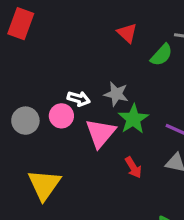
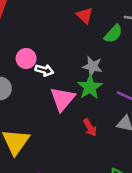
gray star: (116, 94) -> (93, 66), moved
pink circle: (61, 116) -> (26, 59), moved

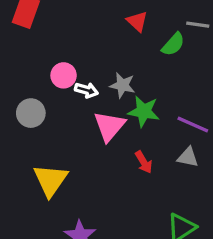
gray star: (93, 66) -> (122, 85), moved
green star: (90, 87) -> (144, 111), turned -30

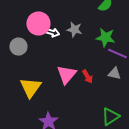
pink circle: (64, 75) -> (38, 24), size x1.5
green star: (144, 111) -> (105, 38), moved
pink triangle: (109, 126) -> (66, 75), moved

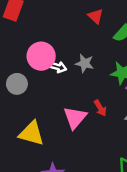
red arrow: (87, 77) -> (100, 108), moved
yellow triangle: (30, 88) -> (31, 133), turned -50

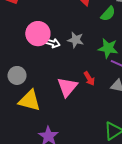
gray circle: (17, 84) -> (17, 75), moved

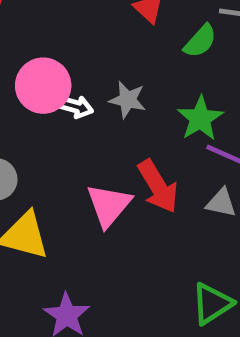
green star: (108, 48) -> (200, 118), turned 30
red arrow: (89, 79) -> (158, 186), size x1.6

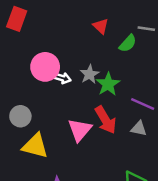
gray star: (128, 100) -> (90, 74), turned 30
green star: (200, 118) -> (108, 84), moved

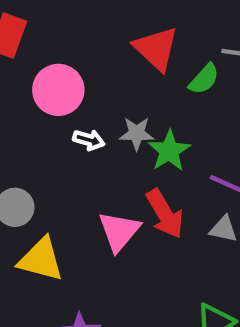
red triangle: (101, 26) -> (156, 49), size x1.6
pink circle: (45, 67) -> (58, 90), moved
gray star: (90, 74) -> (137, 133), turned 30

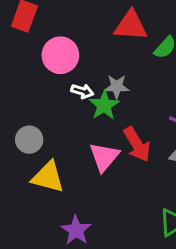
red triangle: (156, 49) -> (131, 26), turned -39
green star: (169, 151) -> (104, 105), moved

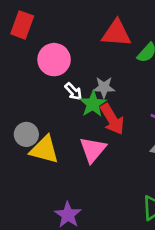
white arrow: (82, 91) -> (73, 91), turned 30
red arrow: (137, 144) -> (112, 119), moved
yellow triangle: (48, 177) -> (44, 150), moved

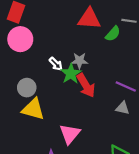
pink circle: (54, 60) -> (20, 39), moved
gray circle: (26, 134) -> (27, 88), moved
pink triangle: (93, 150) -> (70, 134), moved

